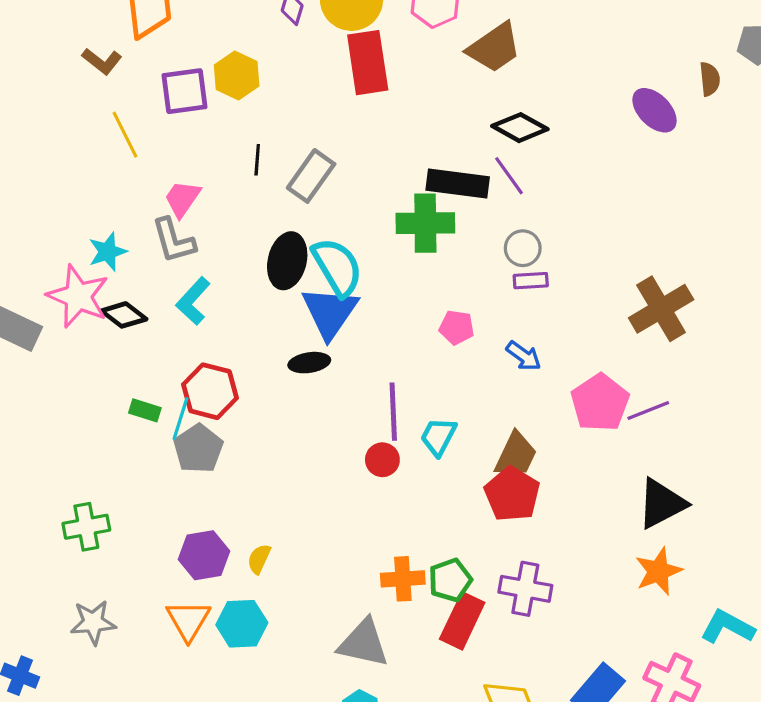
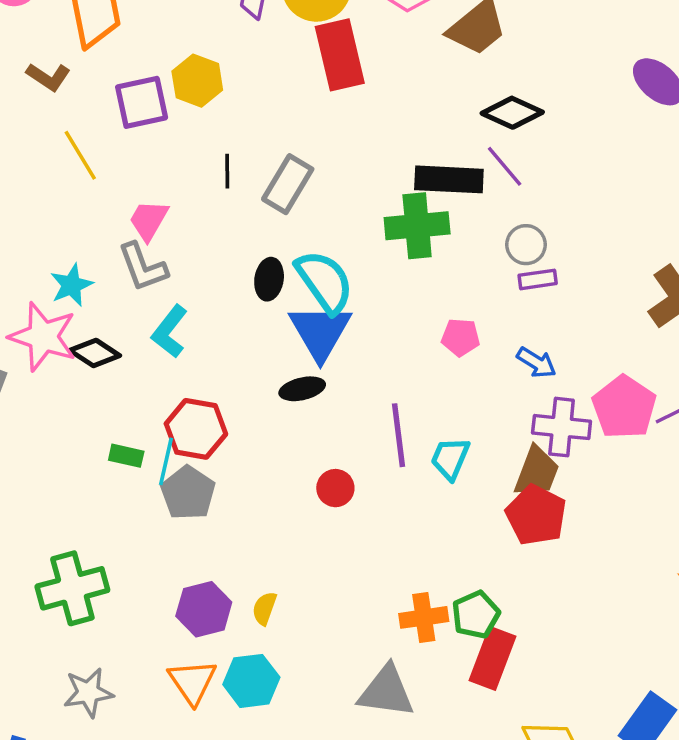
black ellipse: (287, 261) -> (269, 279), size x0.7
red circle: (382, 460) -> (335, 488), moved
green cross: (86, 527) -> (72, 588), size x1.4
purple cross: (525, 589) -> (562, 427), moved

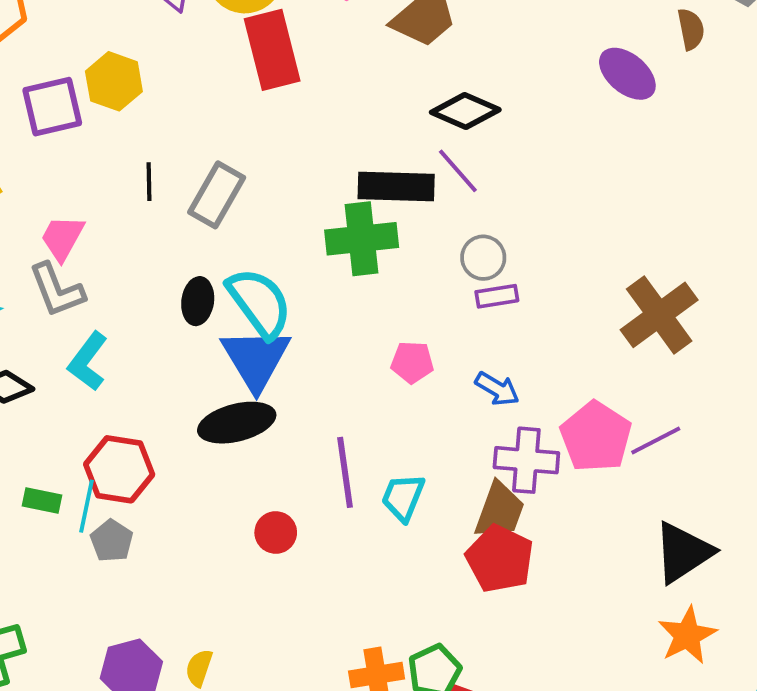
black ellipse: (302, 389) -> (237, 423), size x1.5
gray pentagon: (188, 493) -> (112, 541), size x0.7

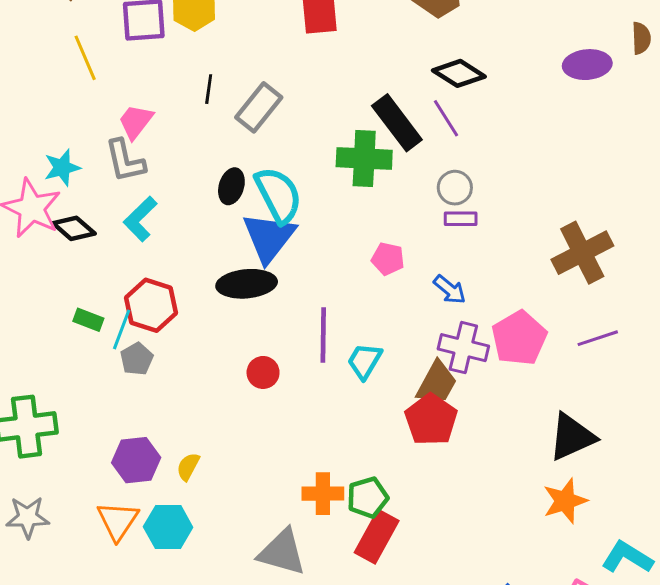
purple ellipse: (627, 74) -> (587, 65), turned -54
black rectangle: (396, 187) -> (397, 123), turned 42
purple line: (656, 440) -> (598, 338), moved

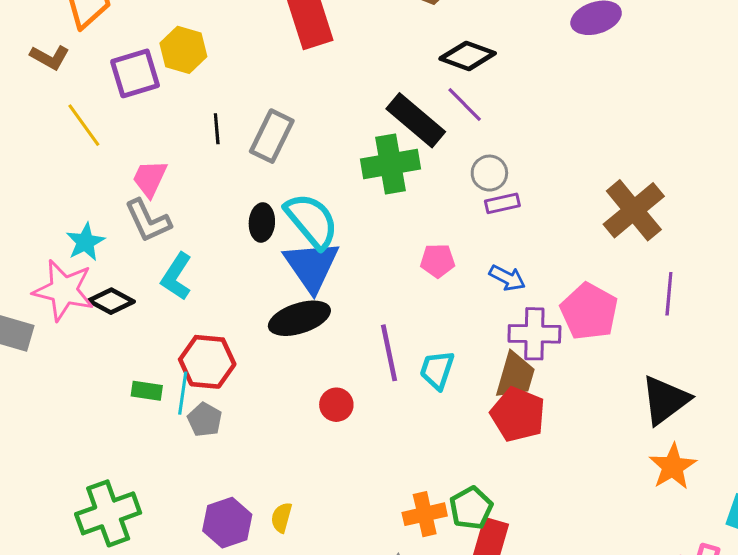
purple line: (598, 338) -> (669, 294), turned -54

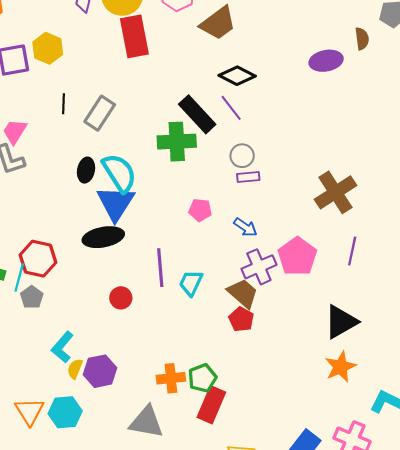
cyan L-shape: (177, 276) -> (62, 347), moved
purple cross: (534, 334) -> (259, 267), turned -32
brown trapezoid: (515, 376) -> (243, 293), turned -72
red pentagon: (518, 414) -> (241, 319), size x0.7
purple hexagon: (227, 523) -> (100, 371), moved

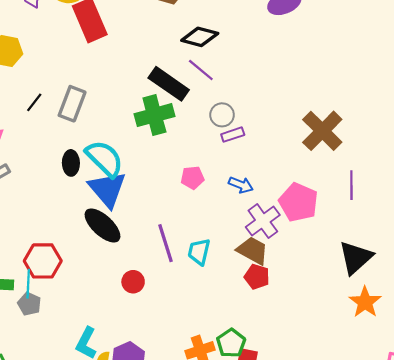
black line: (63, 104) -> (34, 102), turned 48
black ellipse: (103, 237) -> (103, 225), turned 66
gray pentagon: (32, 297) -> (29, 304), moved

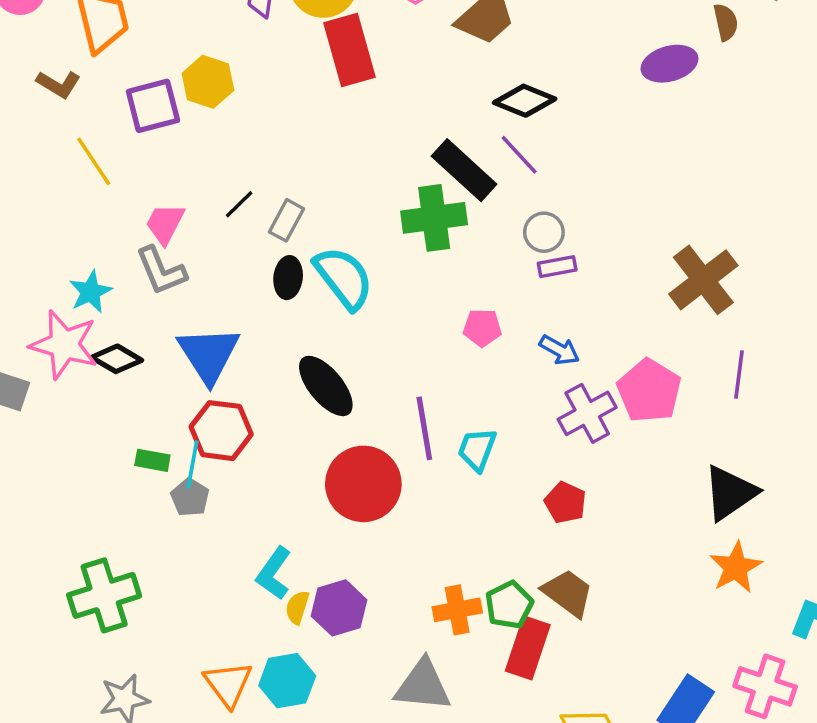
black line: (34, 102) -> (239, 204), moved
gray rectangle: (72, 104) -> (286, 220), moved, size x0.7
blue triangle: (107, 189) -> (209, 354), moved
brown trapezoid: (253, 251) -> (568, 593), moved
red circle: (133, 282) -> (363, 484), size x2.0

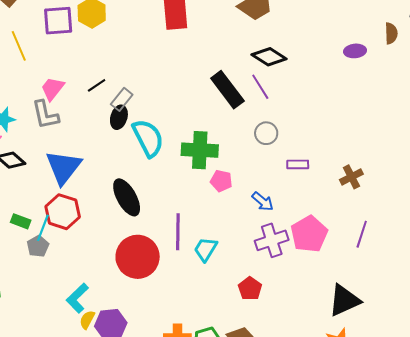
purple ellipse: (669, 64) -> (355, 51), size x0.7
green cross: (434, 218) -> (200, 150), moved
purple rectangle: (557, 267) -> (298, 164), moved
black ellipse: (288, 278) -> (119, 117), moved
brown cross: (703, 280) -> (351, 177), size x0.6

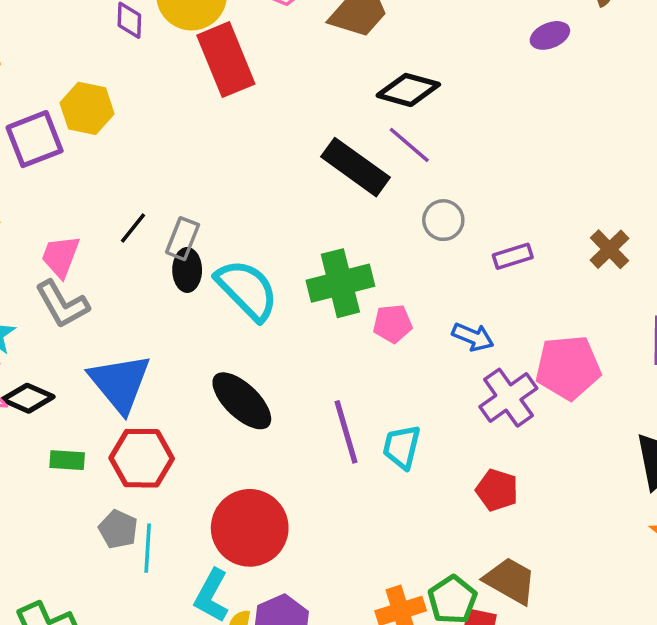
green rectangle: (21, 221) -> (67, 460), moved
cyan line: (43, 228) -> (148, 548), moved
pink pentagon: (309, 234) -> (568, 367), turned -30
red circle: (138, 257) -> (250, 528), moved

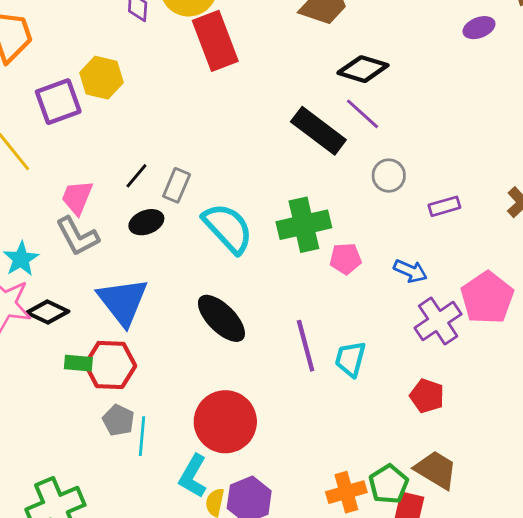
black ellipse: (187, 270) -> (146, 222), moved, turned 68
pink pentagon: (568, 367) -> (487, 298), turned -30
red hexagon: (142, 458) -> (110, 365), moved

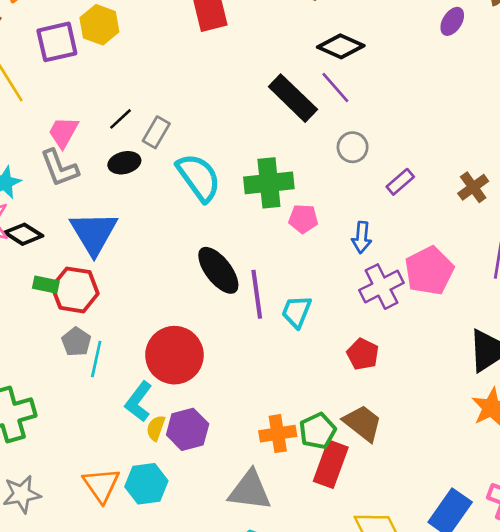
purple ellipse: (479, 28) -> (452, 21), turned -44
purple rectangle: (444, 206) -> (400, 182), turned -32
blue arrow: (410, 271) -> (362, 237), turned 64
black ellipse: (221, 318) -> (218, 270), moved

